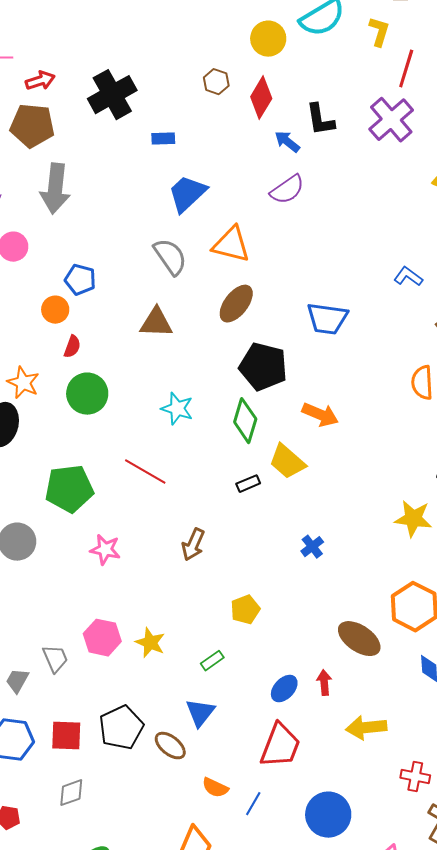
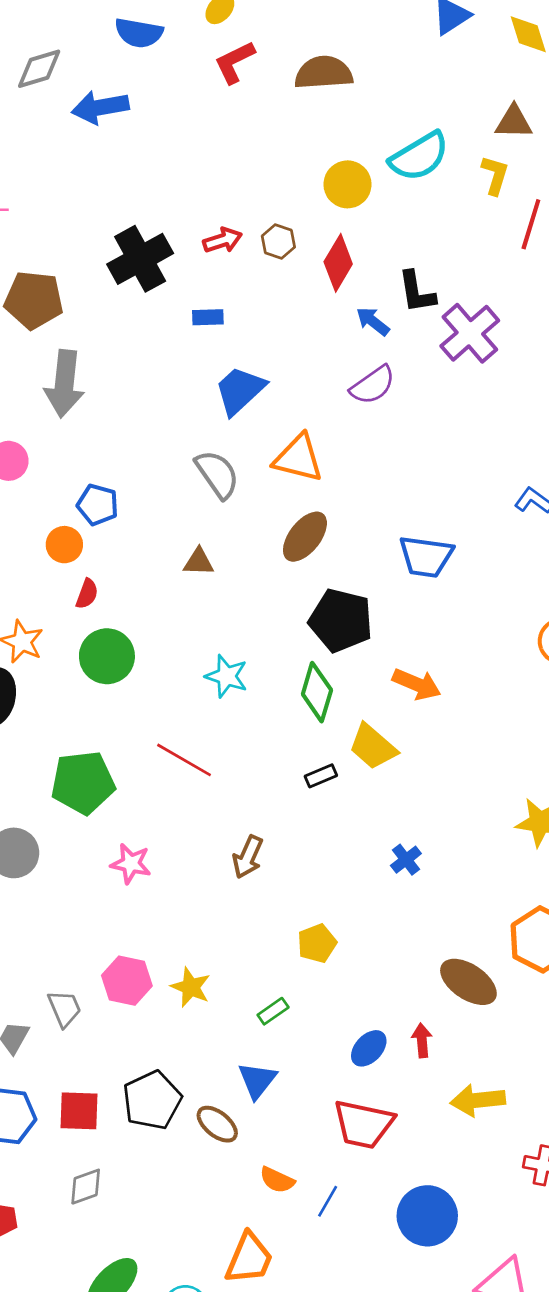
red arrow: (40, 81) -> (223, 240), moved
purple cross: (391, 120) -> (470, 333), moved
brown triangle: (156, 323) -> (199, 562), size x0.7
red trapezoid: (280, 746) -> (363, 1124), turned 81

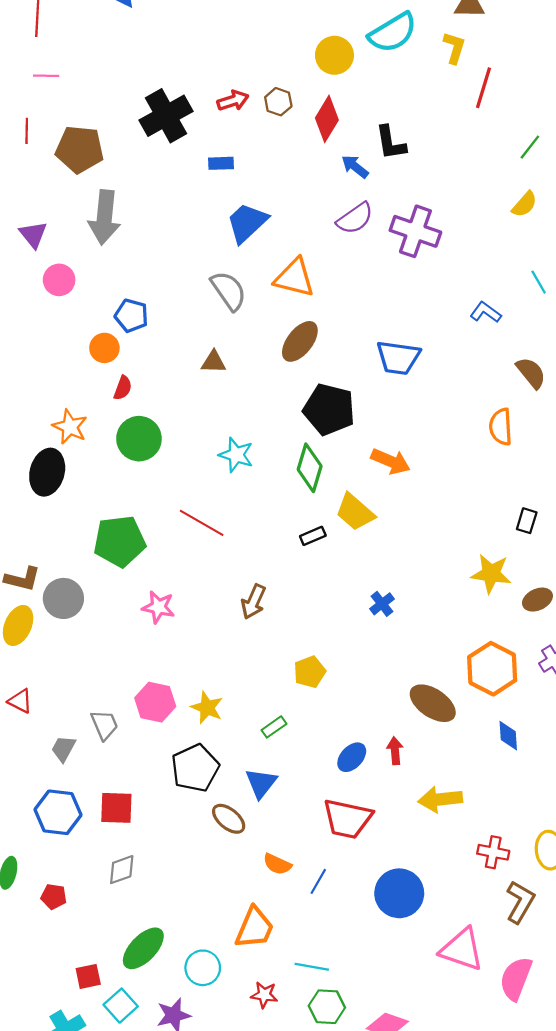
purple cross: (470, 333) -> (415, 231), moved, turned -30
black pentagon: (152, 1100) -> (195, 768), moved

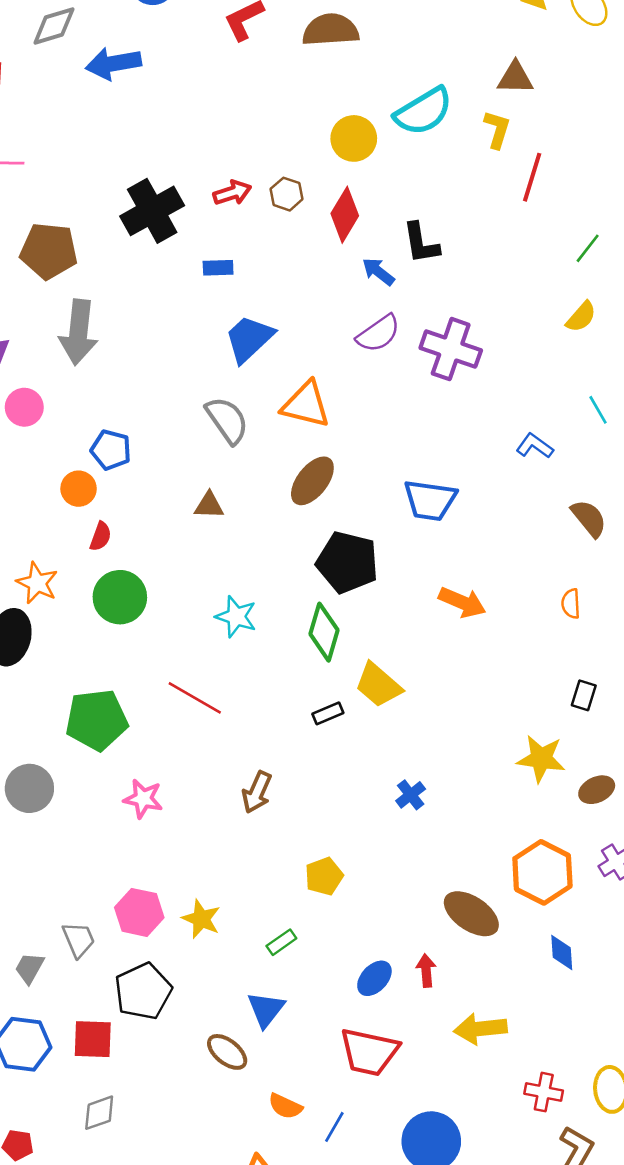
orange semicircle: (501, 427) -> (571, 604), moved, size x0.7
orange arrow: (391, 461) -> (462, 602), moved
black pentagon: (195, 768) -> (143, 991), moved

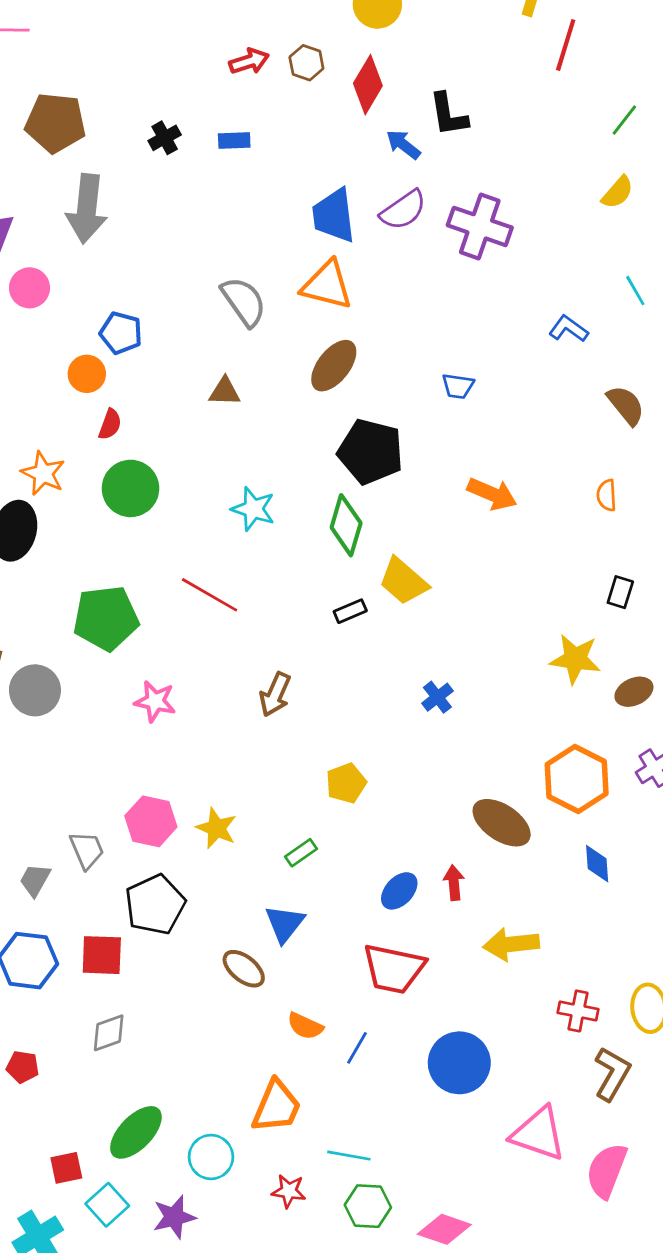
black cross: (152, 211) -> (165, 138), moved, size x0.5
blue trapezoid: (249, 339) -> (334, 216), moved, turned -54
blue trapezoid: (430, 500) -> (458, 386), size x0.6

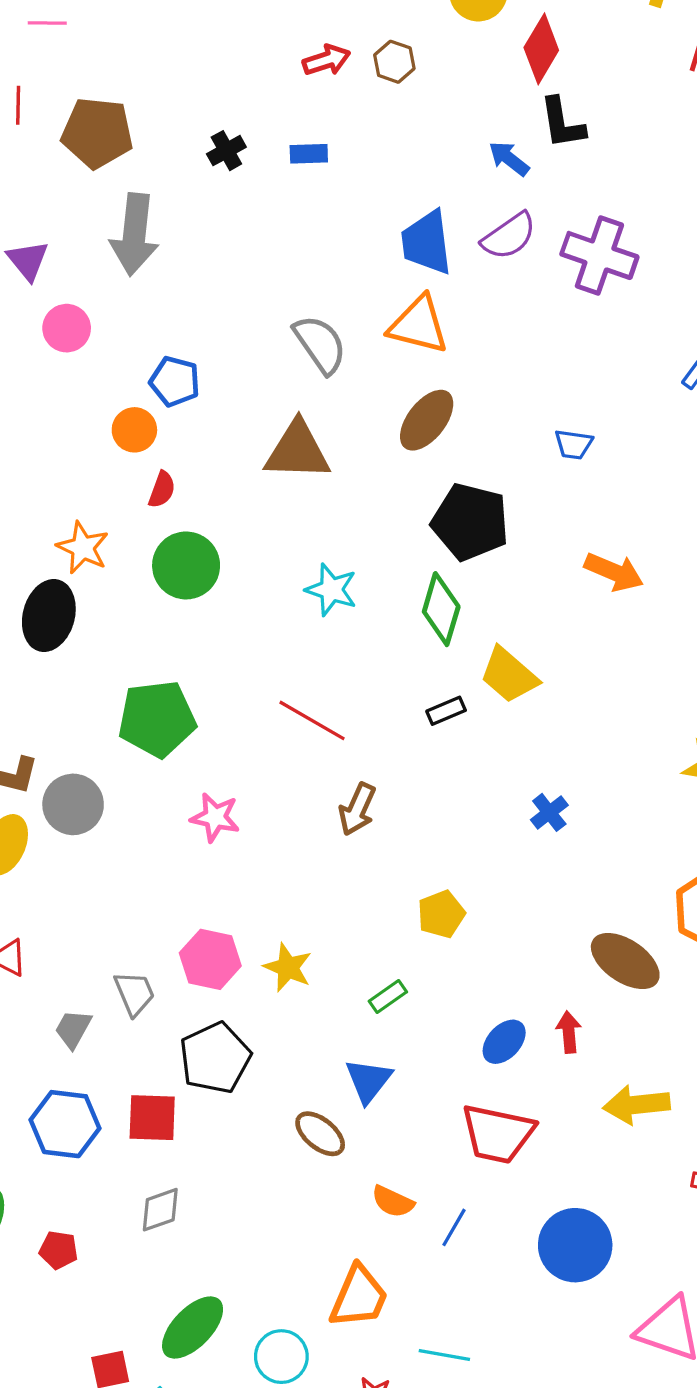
red diamond: (368, 85) -> (541, 49), moved
brown triangle: (225, 392) -> (297, 451), size x1.8
red line: (210, 595) -> (312, 720), moved

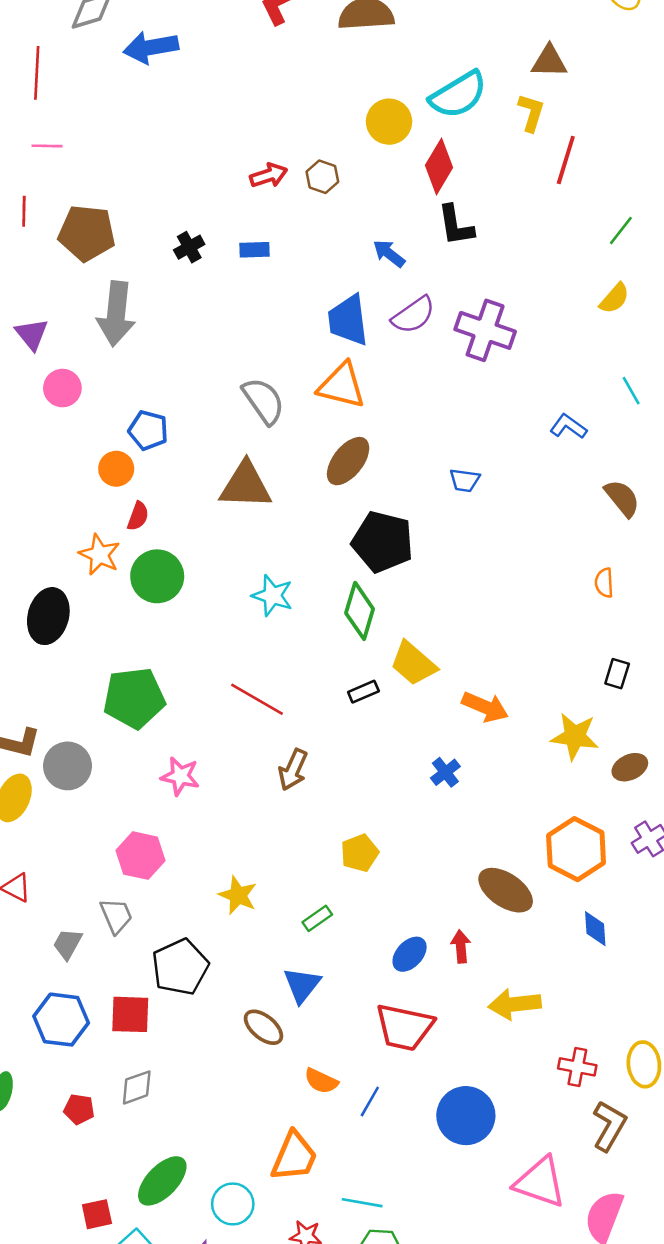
blue arrow: (509, 159) -> (389, 254), moved
orange star: (83, 548) -> (100, 555), moved
orange arrow: (614, 572) -> (485, 707), moved
pink hexagon: (210, 959) -> (141, 856), moved
red pentagon: (59, 1250) -> (79, 1109), moved

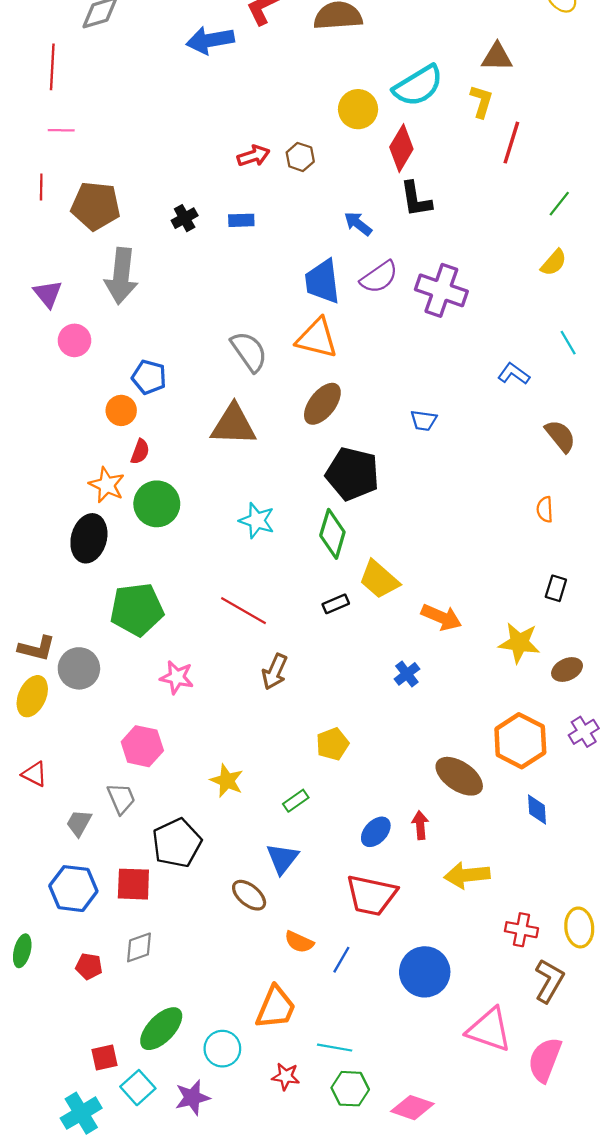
blue arrow: (151, 47) -> (210, 40), moved
black ellipse: (48, 616) -> (89, 538), moved

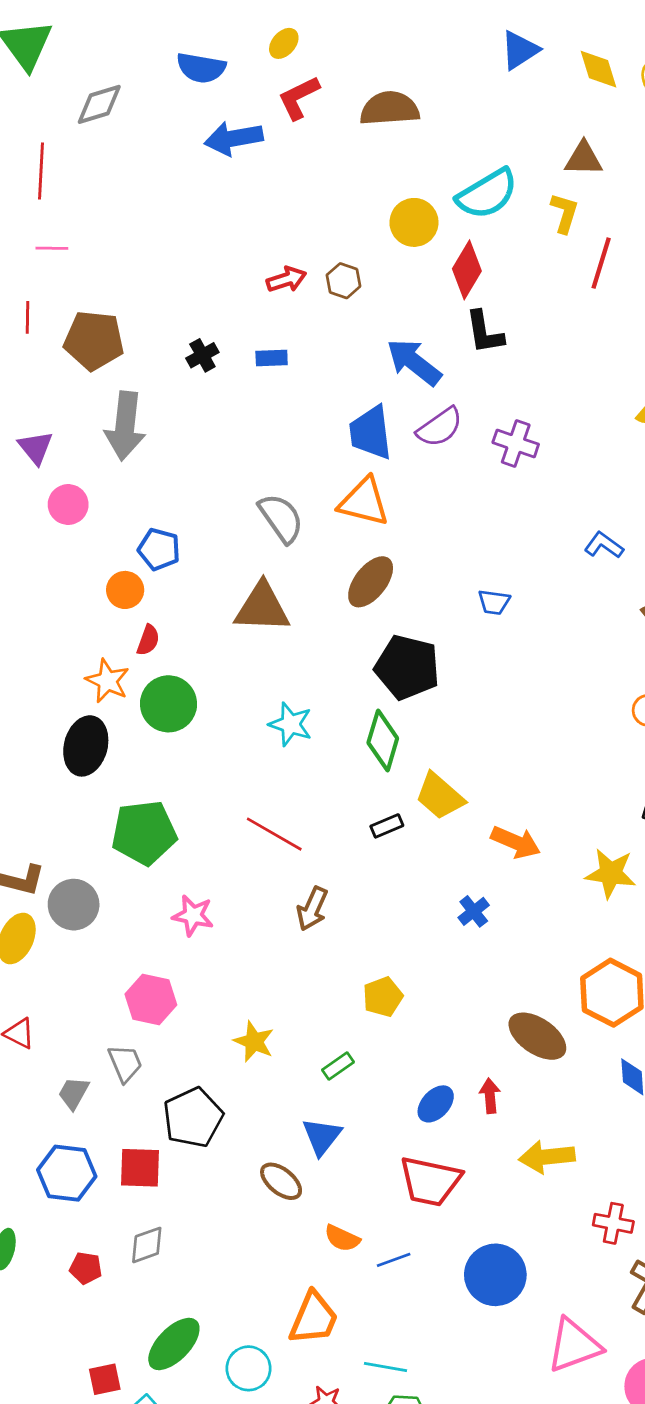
blue arrow: (358, 224) -> (414, 362), size x1.6
purple cross: (441, 290) -> (516, 443), size x0.7
blue line: (341, 960) -> (394, 1260), turned 40
pink triangle: (489, 1030) -> (574, 1345), turned -39

